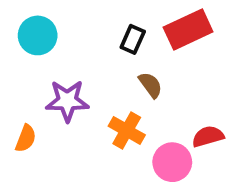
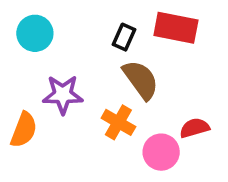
red rectangle: (188, 30) -> (176, 28), turned 36
brown semicircle: (150, 85) -> (141, 80), size x1.6
orange semicircle: (26, 138) -> (24, 130), size x1.4

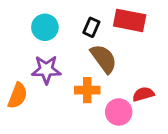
cyan circle: (35, 33) -> (45, 27), moved
orange cross: (118, 122) -> (87, 90), turned -30

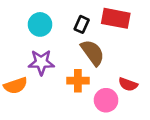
red semicircle: (143, 94) -> (128, 84), turned -144
orange semicircle: (18, 96) -> (16, 86), turned 50

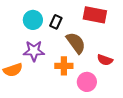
black rectangle: (82, 24) -> (56, 22), moved
red semicircle: (128, 84) -> (105, 60), moved

